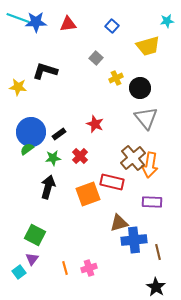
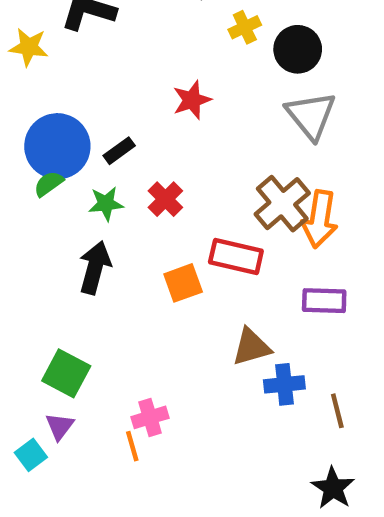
red star: (95, 124) -> (192, 100), moved, turned 30
orange square: (88, 194) -> (183, 283), size x0.7
blue cross: (134, 240) -> (284, 384), size x0.7
pink cross: (89, 268) -> (150, 417), moved

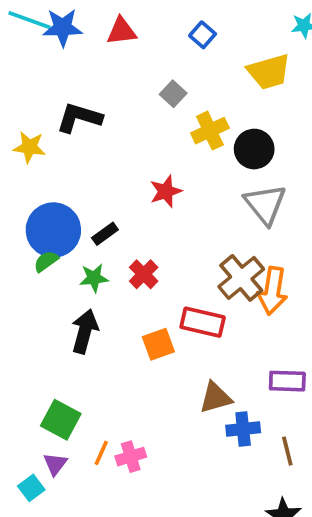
yellow cross: (245, 27) -> (210, 131), size x1.4
purple rectangle: (324, 301) -> (287, 381), moved
orange line: (132, 446) -> (101, 453), moved, turned 40

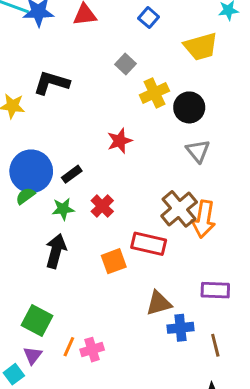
gray triangle: (265, 204) -> (198, 151), size x0.7

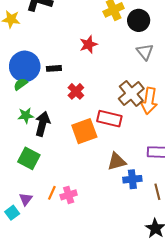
black rectangle: (72, 174) -> (54, 68), turned 32
green star: (63, 209) -> (26, 115), moved
orange square: (114, 261) -> (84, 131), size x1.4
green square: (37, 321) -> (29, 158), moved

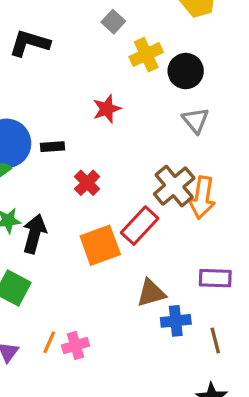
red rectangle: (109, 119) -> (140, 226), turned -60

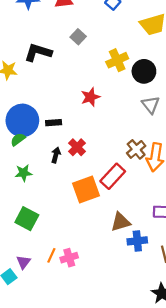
gray square: (113, 22) -> (78, 37), moved
brown cross: (174, 186) -> (136, 149), size x0.7
black arrow: (34, 234) -> (56, 155), moved, size x0.6

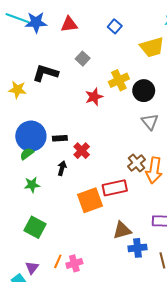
red star: (90, 97) -> (94, 97), moved
red cross: (77, 147) -> (82, 151), moved
red rectangle: (113, 176) -> (115, 188), turned 35

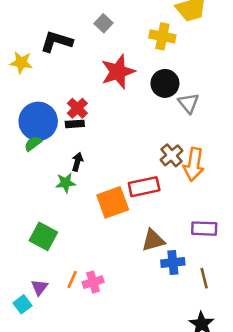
yellow cross: (119, 80) -> (162, 36), moved, turned 36
black circle: (144, 91) -> (165, 83), moved
red star: (94, 97) -> (118, 72), size x1.5
red cross: (82, 151) -> (77, 108), moved
green star: (32, 185) -> (66, 183), moved

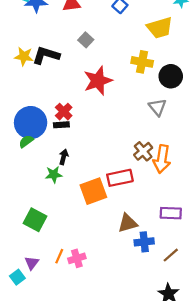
yellow cross: (162, 36) -> (142, 62), moved
yellow star: (21, 62) -> (24, 56), moved
black circle: (165, 83) -> (171, 76), moved
brown line: (204, 278) -> (171, 255), turned 63

